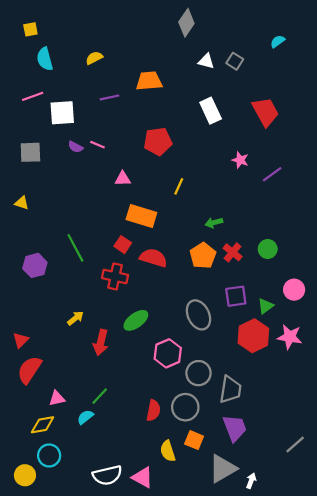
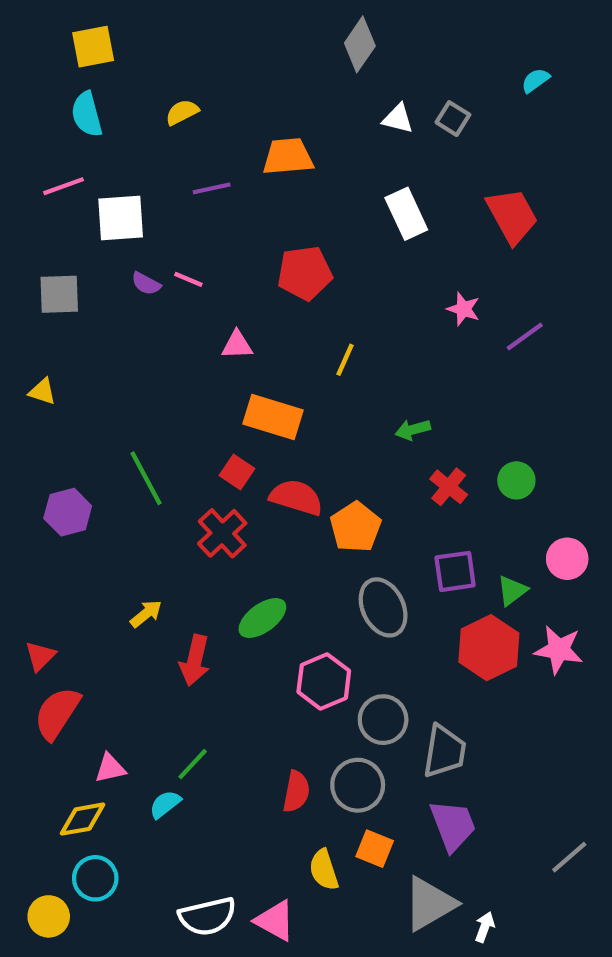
yellow square: (30, 29) -> (93, 47), moved, size x1.5
orange pentagon: (203, 256) -> (356, 527), moved
red cross: (115, 276) -> (222, 533), turned 35

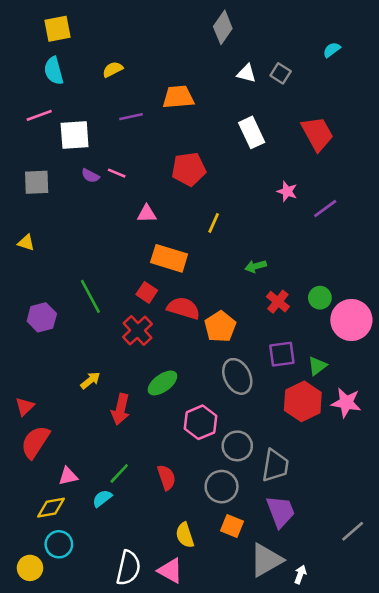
pink circle: (567, 559) -> (351, 320), moved, size x1.6
red semicircle: (296, 792) -> (166, 477), moved, turned -30
yellow semicircle: (324, 870) -> (185, 535), moved
white semicircle: (207, 916) -> (128, 568), turned -64

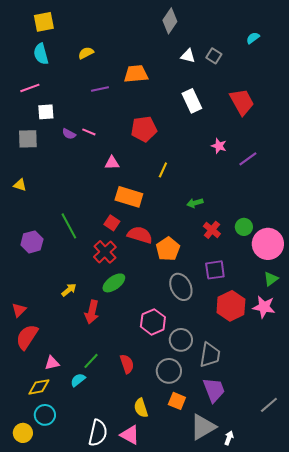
white square: (75, 135) -> (46, 112), moved, size x0.7
green triangle: (317, 366) -> (271, 279), moved
green ellipse: (162, 383) -> (114, 283), moved

